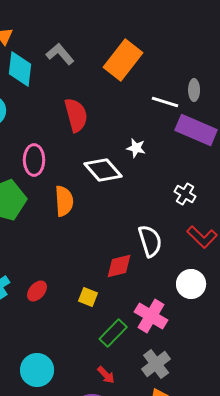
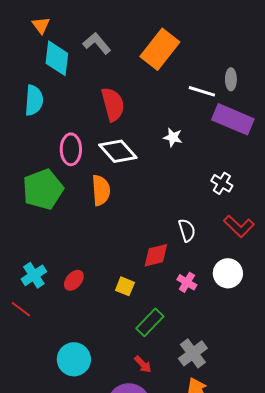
white diamond: (103, 170) -> (118, 151), moved
white semicircle: (150, 241) -> (187, 230), size x0.7
pink cross: (151, 316) -> (187, 282), moved, size x0.6

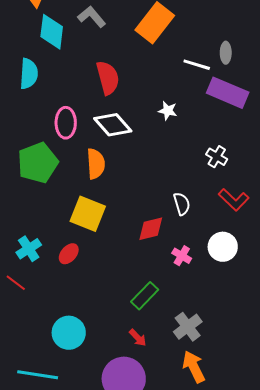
yellow square: (125, 286) -> (88, 214), moved, size x1.8

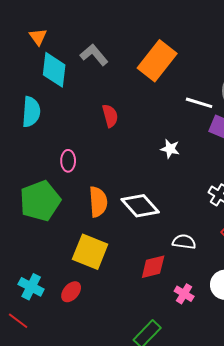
red semicircle: (108, 78) -> (110, 116), size x0.7
pink ellipse: (66, 123) -> (68, 161), size x0.7
white diamond: (113, 125) -> (140, 206), moved
white semicircle: (182, 204) -> (184, 242), turned -65
cyan cross: (29, 249) -> (31, 287), turned -30

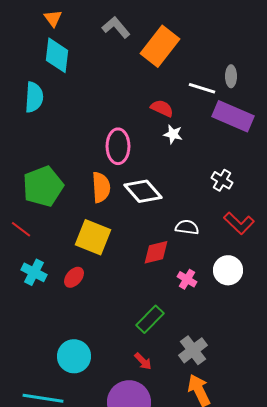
orange triangle: (38, 37) -> (53, 18), moved
gray L-shape: (94, 55) -> (116, 27), moved
red semicircle: (110, 116) -> (162, 108), moved, turned -50
pink ellipse: (68, 161) -> (118, 146), moved, size x1.6
red line: (18, 321) -> (21, 229), moved

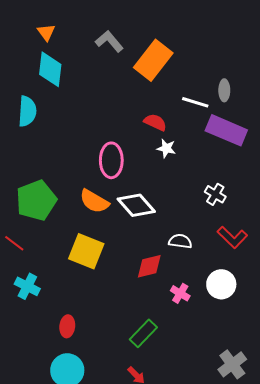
orange semicircle: (101, 187) -> (94, 201), turned 124
red ellipse: (74, 277) -> (67, 326), moved, turned -35
gray cross: (193, 350) -> (232, 364), moved

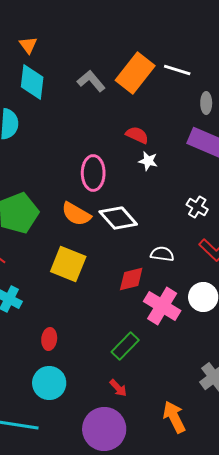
gray L-shape: (109, 41) -> (91, 81), moved
white line: (195, 102) -> (177, 70), moved
pink cross: (180, 293) -> (162, 306), size x1.8

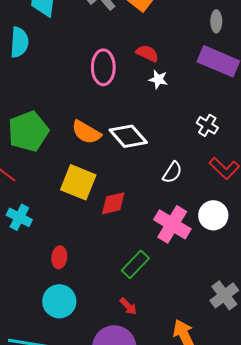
pink ellipse: (93, 173) -> (103, 67), moved
white semicircle: (162, 254) -> (172, 172), turned 115
red diamond: (131, 279) -> (113, 203), moved

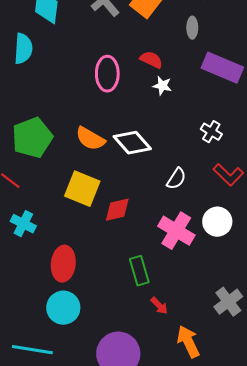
gray ellipse: (216, 21) -> (192, 28), moved
red ellipse: (59, 257) -> (63, 264), size x1.6
green rectangle: (135, 264) -> (139, 271), turned -60
red arrow: (128, 306) -> (159, 306), moved

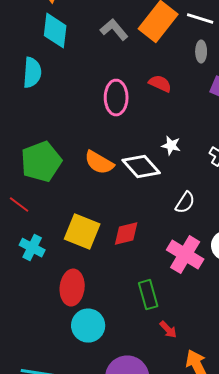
white star: (162, 86) -> (171, 146), moved
yellow square: (82, 189) -> (82, 232), moved
cyan circle: (63, 308) -> (88, 326), moved

